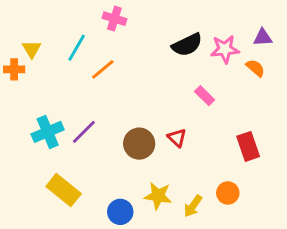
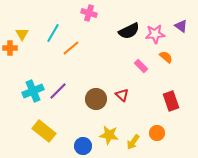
pink cross: (114, 19) -> (89, 13), moved
purple triangle: (263, 37) -> (181, 26), turned 40
orange semicircle: (255, 68) -> (166, 57), moved

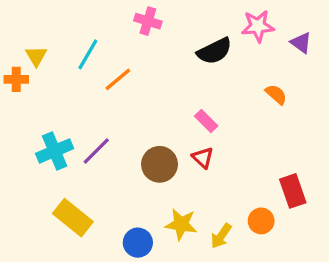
pink star: (155, 34) -> (258, 26), moved
pink rectangle: (141, 66) -> (206, 121), moved
red rectangle: (171, 101) -> (293, 191), moved

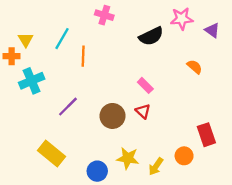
orange line: (118, 79) -> (83, 56), turned -48
cyan cross: (55, 151) -> (32, 81), moved

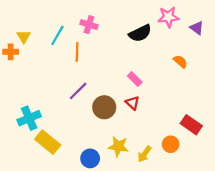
pink cross: (104, 15) -> (89, 25), moved
cyan cross: (32, 81) -> (29, 118), moved
purple line: (68, 107) -> (78, 91), moved
red rectangle: (206, 135) -> (191, 125), turned -36

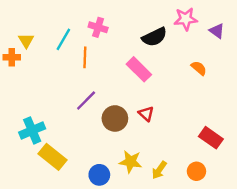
pink rectangle: (135, 79) -> (139, 69), moved, size x1.5
orange circle: (171, 144) -> (196, 171), moved

